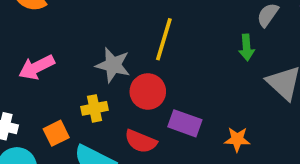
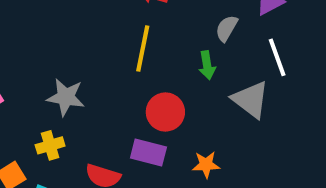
yellow line: (164, 39) -> (143, 48), moved
red circle: (148, 92) -> (165, 112), moved

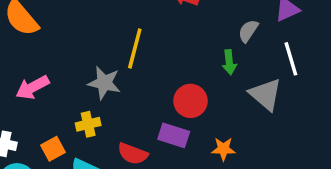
yellow line: (143, 48) -> (135, 49), moved

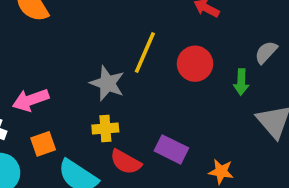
pink arrow: (32, 87) -> (31, 100), moved
red circle: (191, 101) -> (195, 64), moved
yellow cross: (88, 124) -> (105, 128), moved

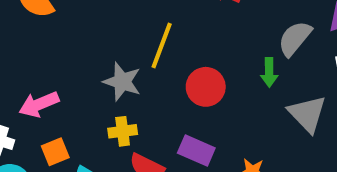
gray semicircle: (266, 52) -> (295, 38), size x1.4
red circle: (195, 64) -> (206, 87), moved

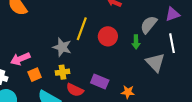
red circle: (206, 87) -> (108, 36), moved
orange square: (55, 152) -> (35, 75), moved

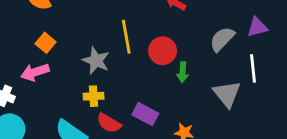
yellow line: (82, 29) -> (126, 37), turned -35
green arrow: (136, 42) -> (183, 72), moved
orange square: (35, 75) -> (46, 43), moved, turned -32

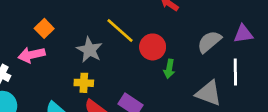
yellow line: (126, 37) -> (120, 30), turned -44
gray triangle: (227, 94) -> (209, 93), turned -36

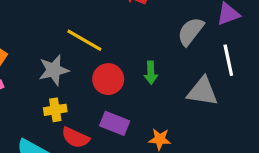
red circle: (153, 47) -> (108, 79), moved
gray star: (89, 50) -> (54, 70), turned -30

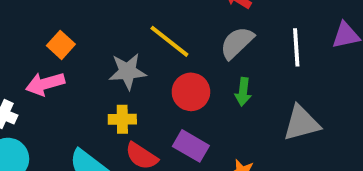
gray semicircle: (191, 31) -> (237, 43), moved
white line: (228, 60) -> (296, 47), moved
gray triangle: (202, 91) -> (301, 123), turned -32

